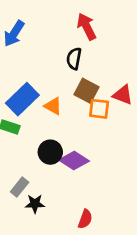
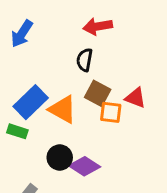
red arrow: (87, 27) -> (98, 26), turned -72
orange triangle: (53, 106) -> (63, 109), size x1.5

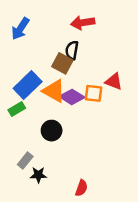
brown square: (98, 93) -> (62, 63), moved
green rectangle: (17, 131) -> (17, 109), turned -49
purple diamond: (84, 166) -> (72, 97), moved

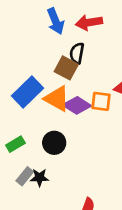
blue arrow: (20, 29) -> (56, 21), moved, turned -55
green rectangle: (17, 109) -> (15, 144), moved
black star: (38, 175) -> (40, 178), moved

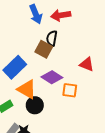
orange triangle: (57, 99) -> (27, 89), moved
orange square: (101, 101) -> (70, 90), moved

